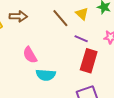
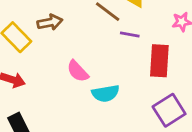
purple line: (81, 39) -> (130, 35), moved

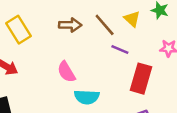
brown arrow: (50, 22) -> (70, 25), moved

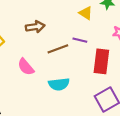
brown line: (105, 25) -> (58, 49), moved, turned -60
pink semicircle: (66, 72) -> (26, 67), moved

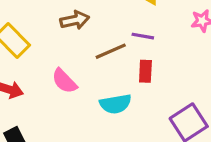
red rectangle: (101, 61) -> (145, 71), moved, size x0.6

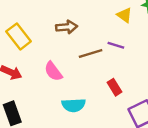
red rectangle: (145, 71) -> (115, 87), moved, turned -42
cyan semicircle: (115, 104) -> (74, 105), moved

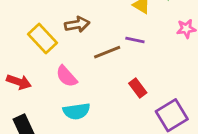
yellow rectangle: (19, 36) -> (43, 38), moved
cyan semicircle: (74, 105) -> (76, 111), moved

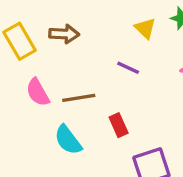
brown line: (107, 52) -> (79, 98), moved
cyan semicircle: (76, 111) -> (68, 140), moved, turned 48

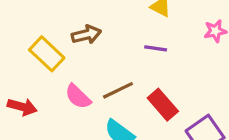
red rectangle: (119, 125) -> (163, 105), size x1.4

